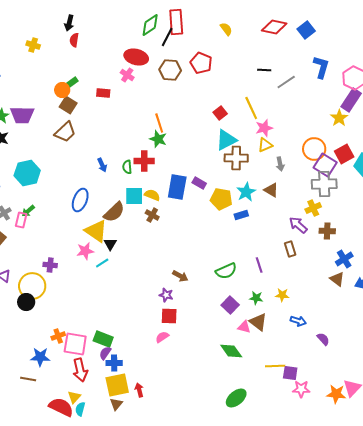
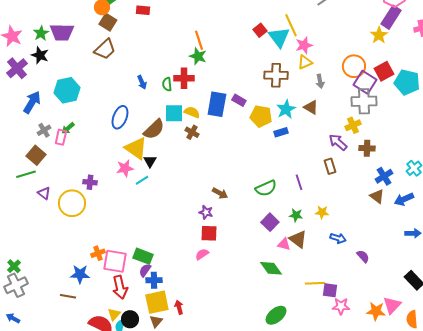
cyan triangle: (226, 140) -> (279, 37), moved, turned -40
black circle: (26, 302) -> (130, 319), moved

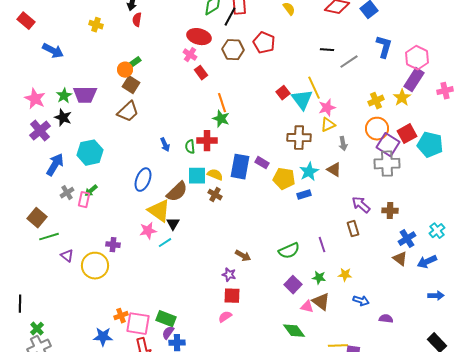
red rectangle: (143, 10) -> (201, 73), moved, turned 48
yellow cross: (353, 125) -> (376, 101), moved
brown square: (36, 155) -> (37, 218), moved
purple semicircle: (363, 256) -> (386, 319), turned -40

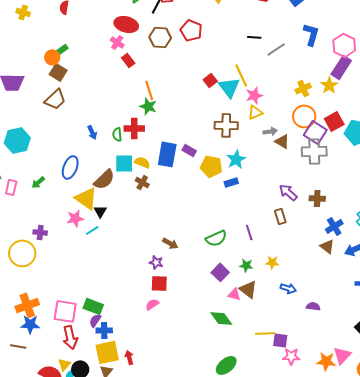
gray arrow: (343, 144) -> (270, 131), turned -88
brown triangle: (334, 170) -> (282, 141), moved
green arrow: (91, 191) -> (38, 182), moved
orange cross: (121, 316) -> (27, 305), moved, size x1.6

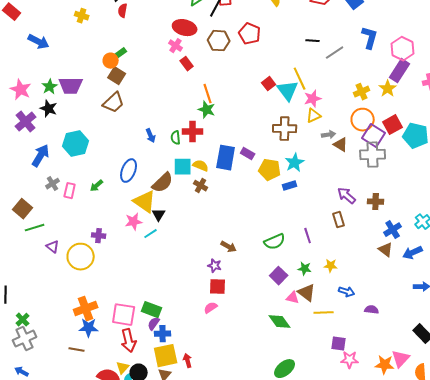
yellow line: (265, 333) -> (324, 313), moved

